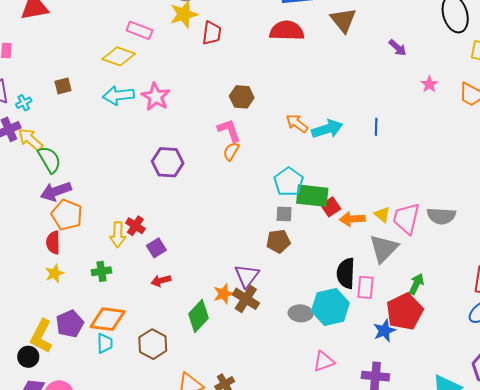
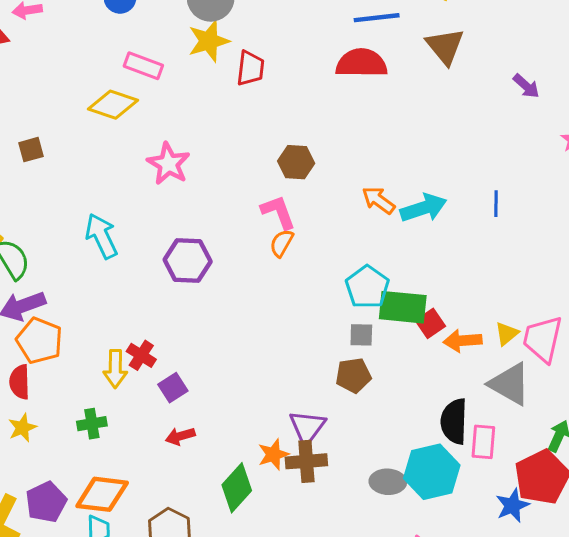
cyan arrow: (118, 95) -> (102, 236), moved, turned 72
yellow triangle: (382, 215) -> (507, 334), turned 42
gray triangle: (384, 249) -> (510, 384), turned -44
brown cross: (246, 299) -> (306, 461), turned -36

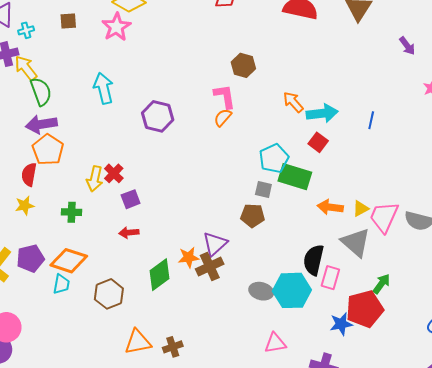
pink star: (168, 164) -> (116, 27), moved
red square: (430, 323) -> (318, 142), moved, turned -30
brown cross: (306, 461) -> (210, 266), turned -32

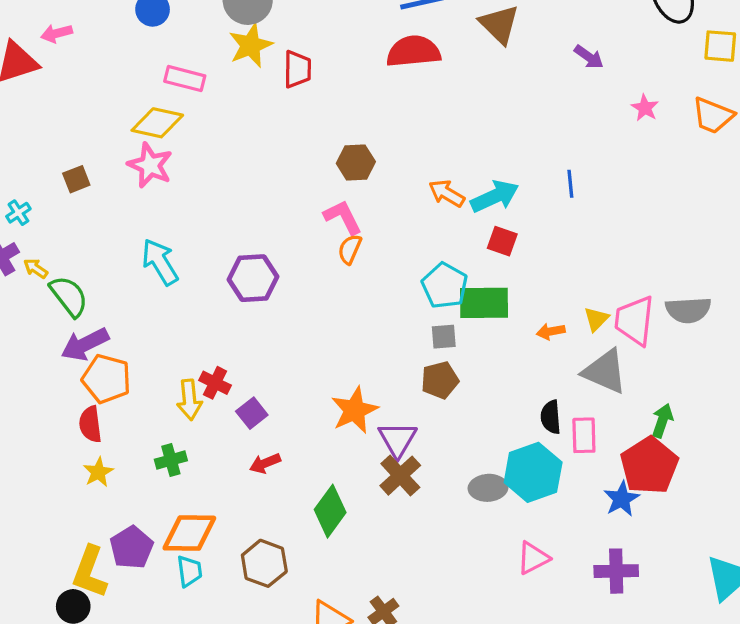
yellow arrow: (26, 68) -> (36, 268), size x0.6
orange arrow: (330, 207) -> (551, 331), size x0.7
orange star: (189, 257) -> (354, 410), moved, size x1.4
black semicircle: (314, 260) -> (551, 417), size x0.7

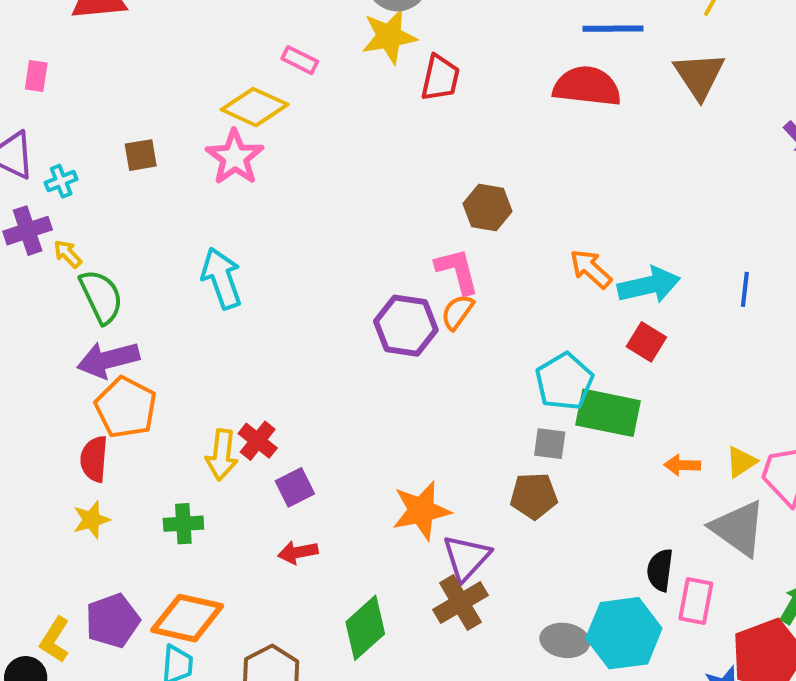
pink rectangle: (185, 79) -> (300, 60), size x0.7
purple hexagon: (253, 278) -> (406, 326), moved
yellow L-shape: (90, 572) -> (55, 640), size x0.7

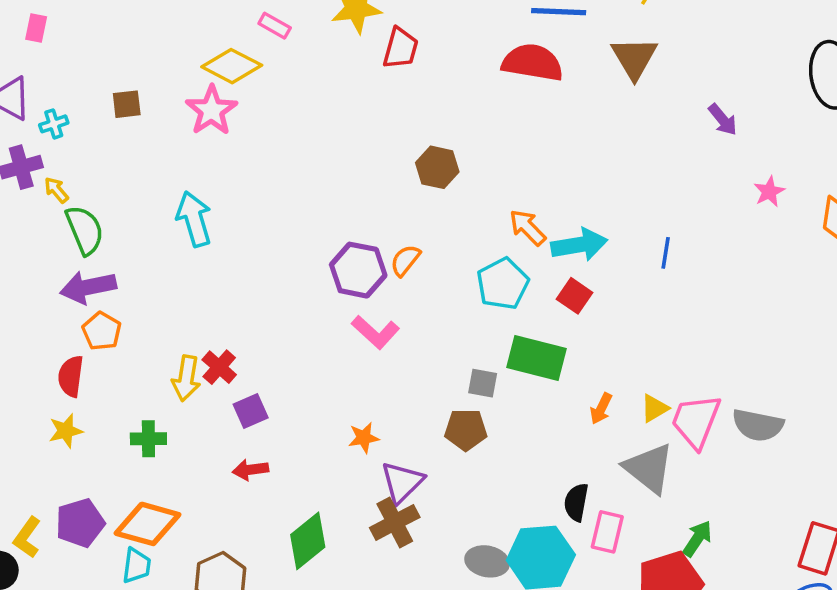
pink L-shape: (457, 271) -> (375, 332), moved, turned 144
cyan pentagon: (564, 381) -> (503, 284), moved
orange pentagon: (126, 407) -> (102, 331), size x0.7
orange arrow: (682, 465) -> (601, 409), turned -68
orange star: (421, 511) -> (364, 438), size x0.6

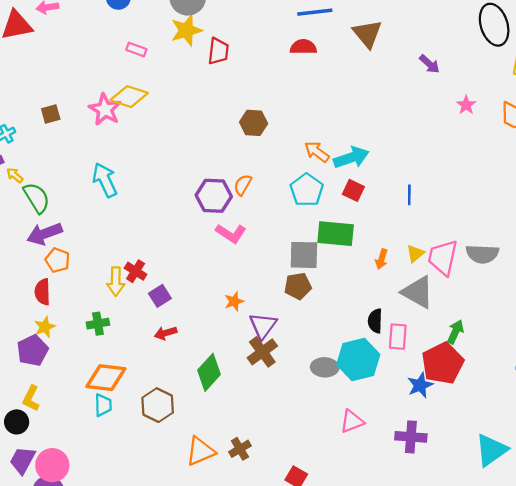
red semicircle: (532, 63) -> (303, 47), size x0.7
yellow diamond: (232, 66) -> (129, 97), moved
blue line: (666, 253) -> (409, 195), moved
gray square: (483, 383) -> (304, 255), size x1.6
purple pentagon: (80, 523) -> (33, 350), moved

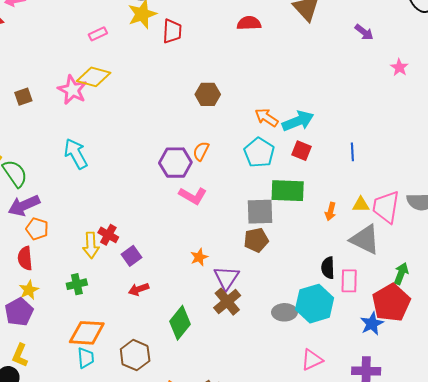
pink rectangle: (136, 49) -> (98, 34), turned -42
yellow triangle: (415, 254) -> (361, 205), turned 42

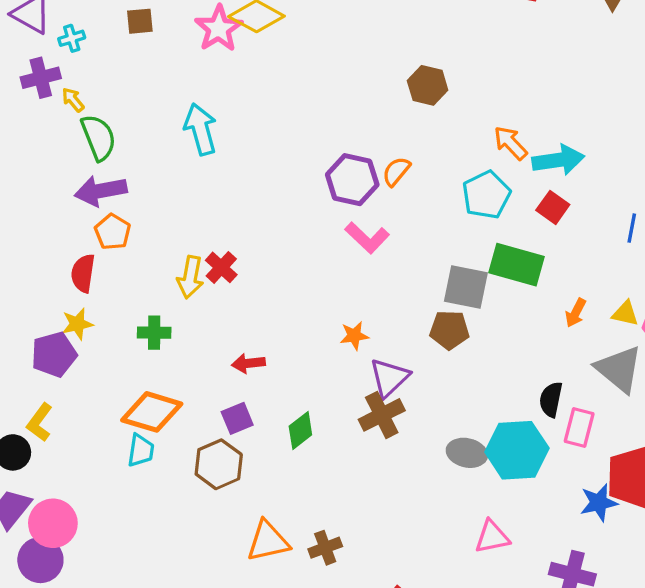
purple square: (132, 256) -> (237, 418), moved
green diamond: (180, 323) -> (300, 431), size x0.7

